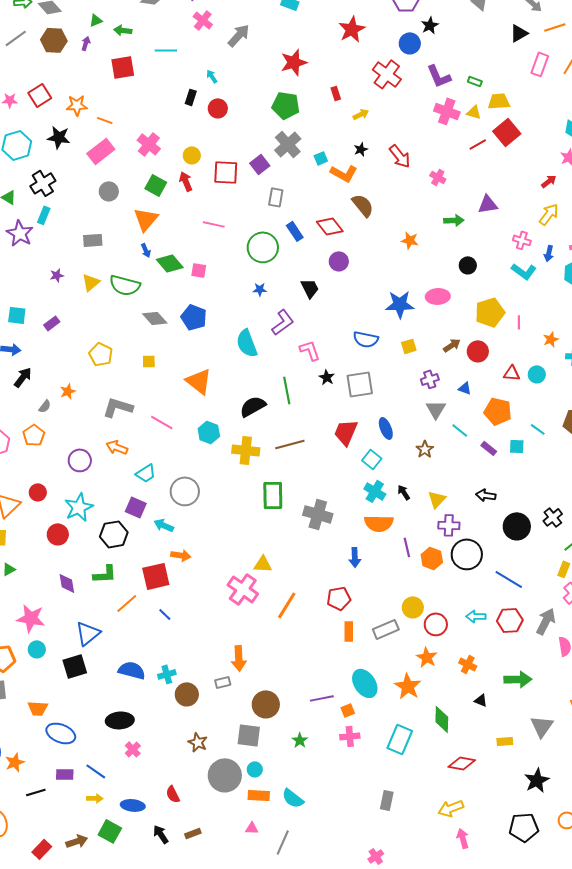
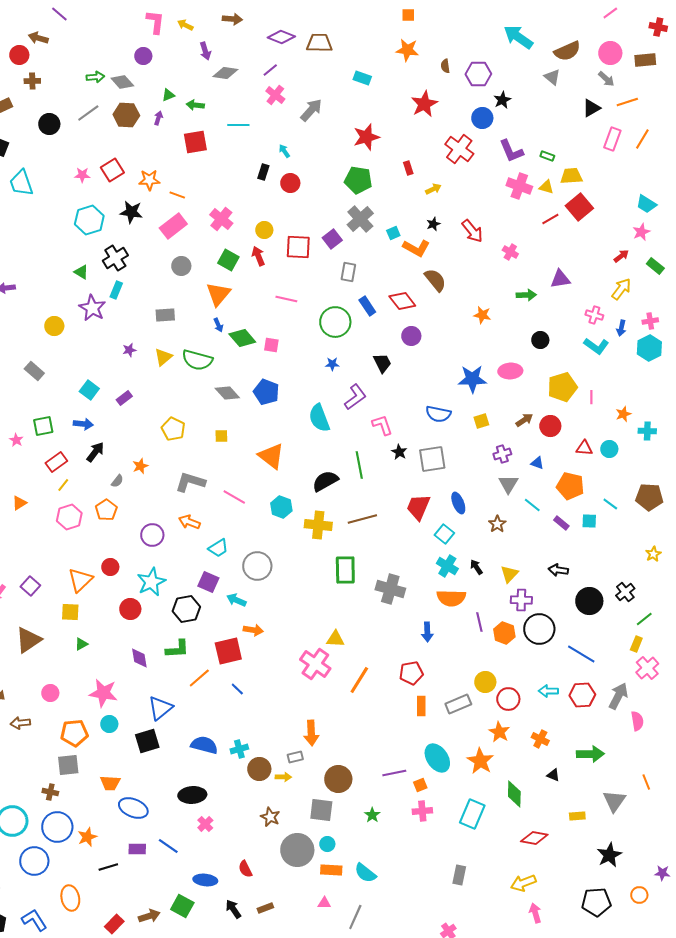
cyan square: (17, 315) -> (89, 390), turned 30
yellow arrow: (95, 798) -> (283, 777), moved

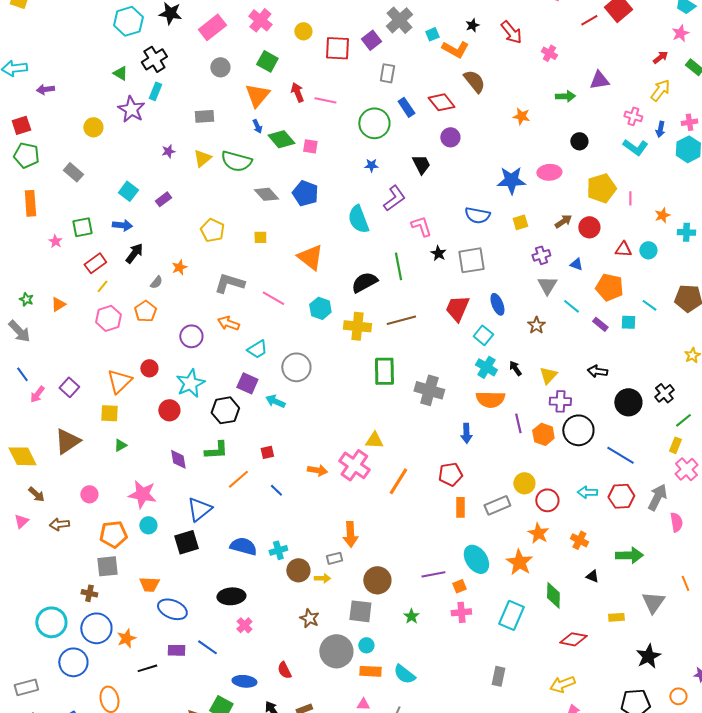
red arrow: (258, 256) -> (297, 92), moved
orange arrow: (253, 630) -> (317, 470), moved
red square: (228, 651) -> (267, 452), size x0.5

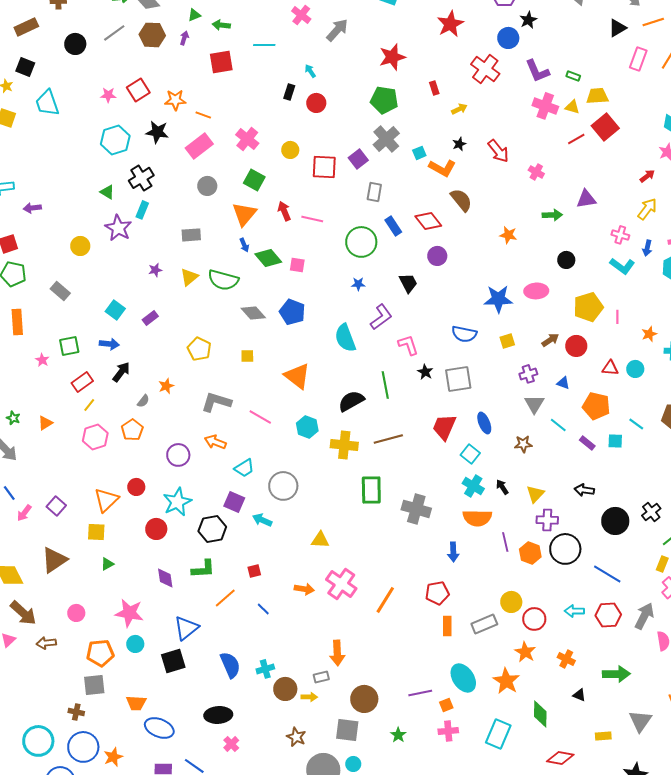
brown star: (536, 325) -> (523, 444), turned 30
yellow triangle: (374, 440) -> (320, 540), moved
brown arrow: (36, 494) -> (23, 613), size x1.6
blue semicircle: (243, 546) -> (230, 665), turned 52

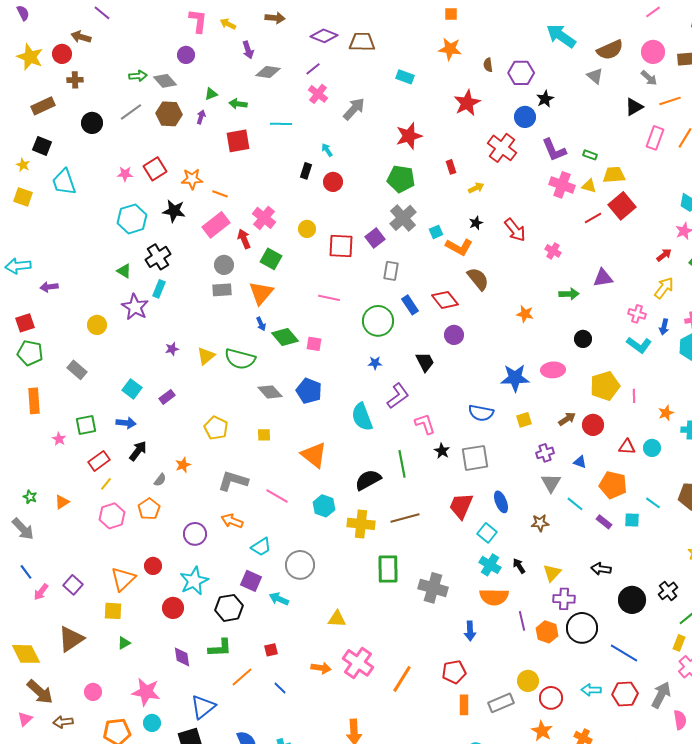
red arrow: (284, 211) -> (244, 239), moved
gray rectangle: (191, 235) -> (222, 290), moved

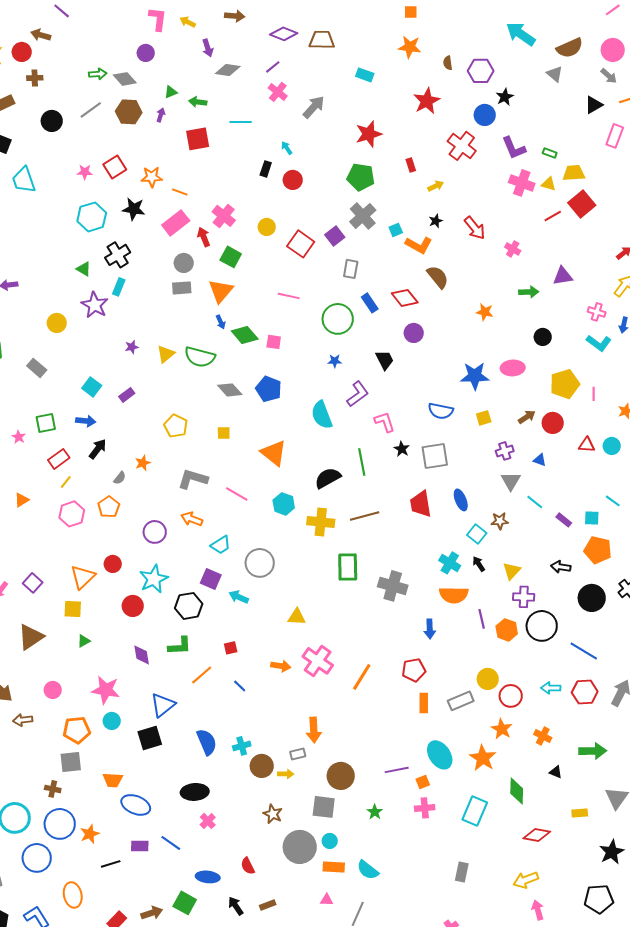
red square: (341, 246) -> (301, 244), turned 32
orange pentagon: (613, 485) -> (598, 550), moved
red trapezoid: (461, 506) -> (421, 504), turned -32
cyan square: (487, 533) -> (477, 534), moved

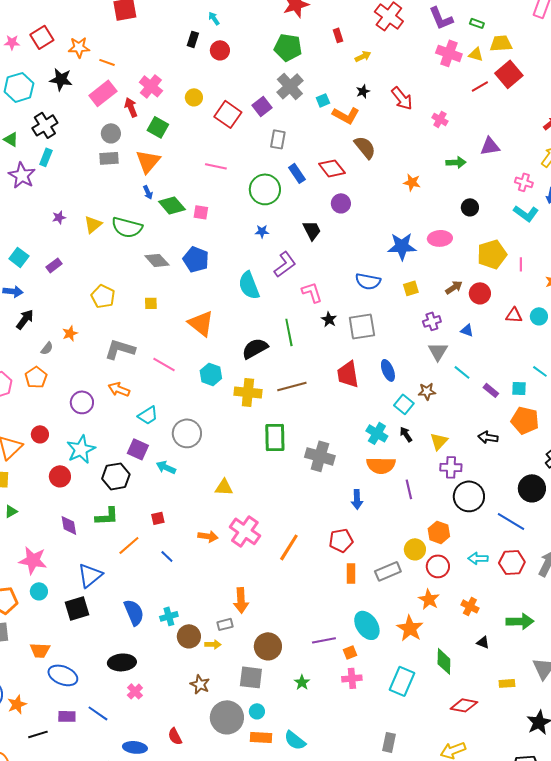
black circle: (592, 598) -> (532, 488), moved
orange hexagon: (507, 630) -> (439, 532), moved

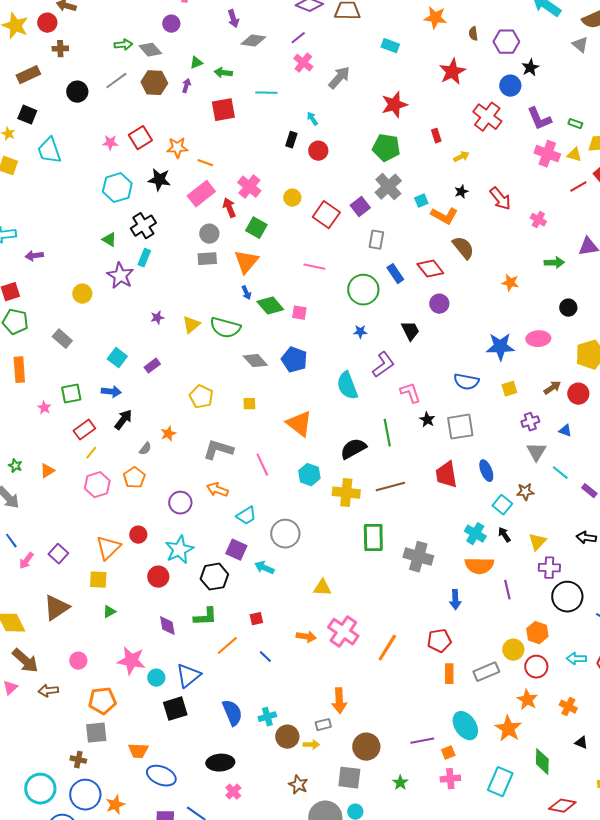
pink line: (164, 364) -> (262, 465), turned 35
cyan circle: (39, 591) -> (156, 678), moved

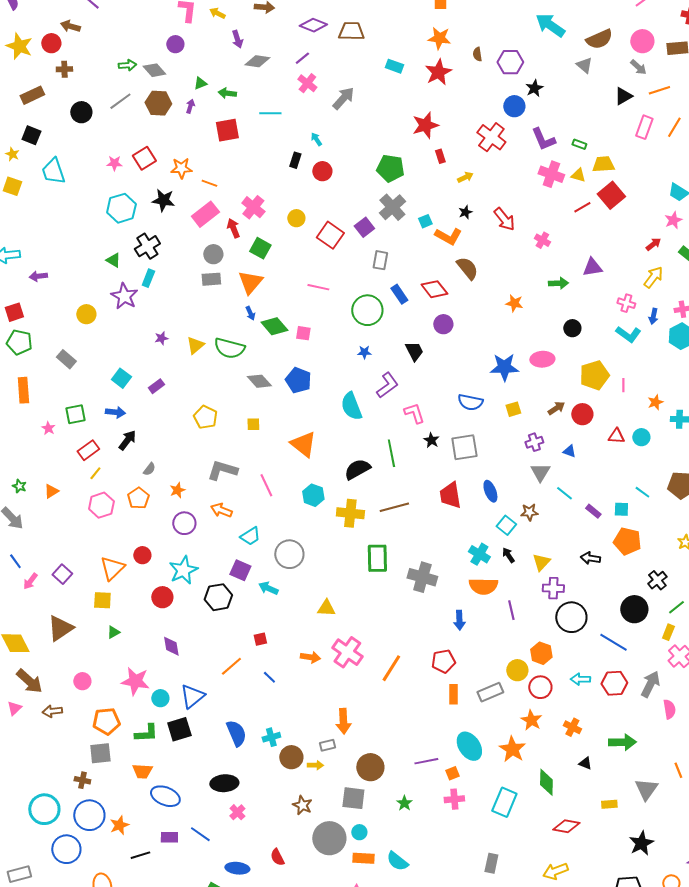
red star: (452, 72) -> (438, 72), moved
red star: (394, 105) -> (425, 125), moved
orange star: (168, 434) -> (177, 490), moved
green L-shape: (205, 617) -> (146, 733), moved

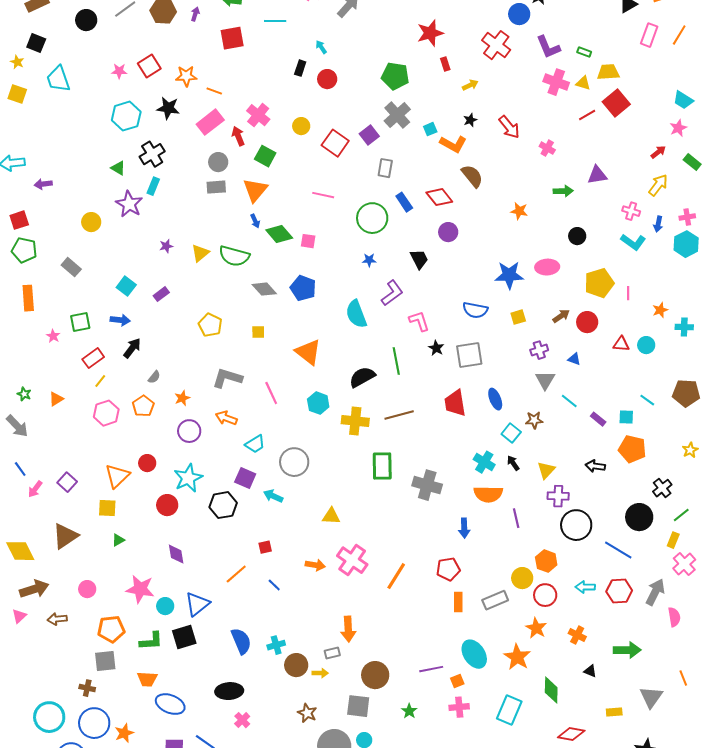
brown arrow: (29, 681) -> (34, 589), turned -60

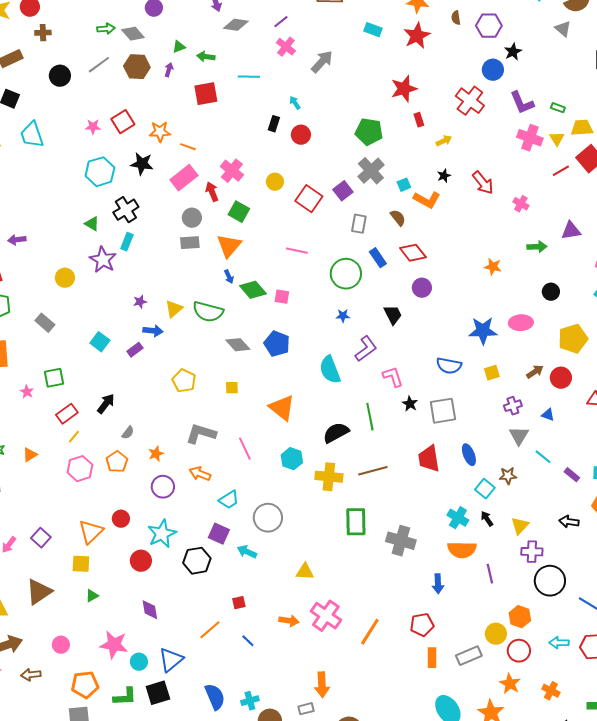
yellow triangle: (583, 83) -> (557, 139), turned 42
brown semicircle: (472, 176) -> (398, 218), moved, size x0.7
blue arrow: (120, 320) -> (153, 331), moved

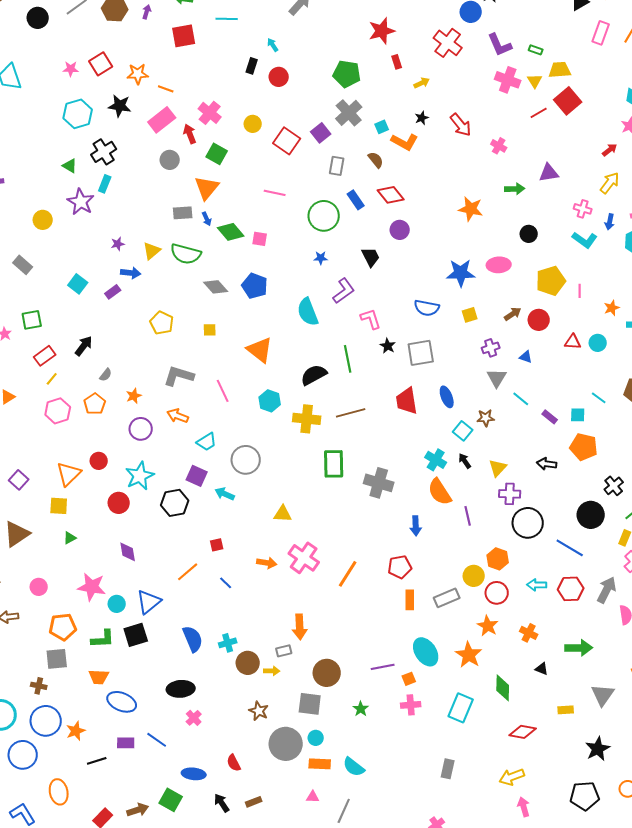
gray rectangle: (190, 243) -> (183, 213), moved
orange star: (493, 267) -> (471, 209), size x1.4
orange semicircle: (462, 550) -> (440, 492), turned 56

